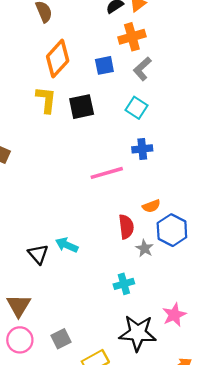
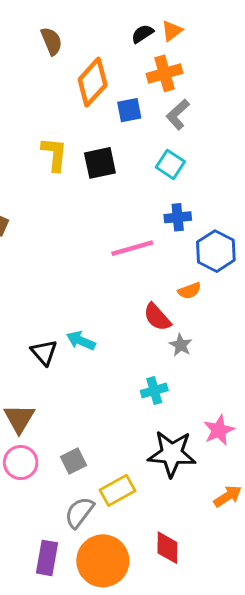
orange diamond: (58, 59) -> (93, 82), moved
red semicircle: (126, 227) -> (157, 317), turned 145
blue hexagon: (172, 230) -> (216, 251), moved

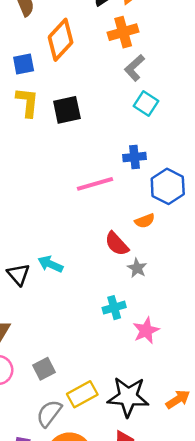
blue square: (129, 110) -> (24, 64), moved
cyan square: (170, 164) -> (146, 104), moved
pink star: (219, 430) -> (146, 330), moved
black star: (172, 454) -> (128, 397), moved

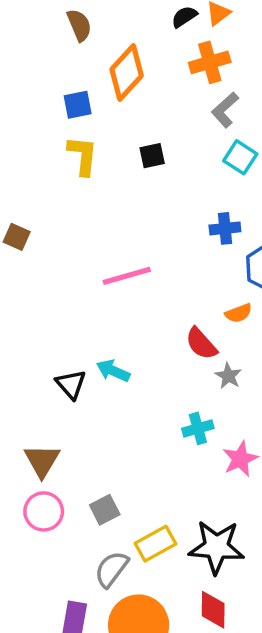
black square: (67, 110) -> (152, 156), moved, size x0.7
pink line: (95, 184) -> (127, 276), moved

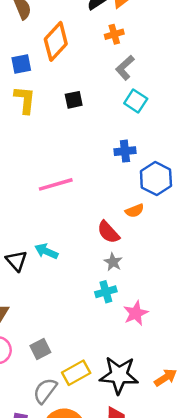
orange cross: (210, 62) -> (114, 34), size x0.7
gray star: (228, 376) -> (113, 262), moved

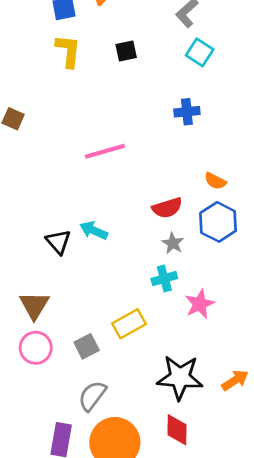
blue hexagon: (156, 179) -> (218, 222), moved
orange semicircle: (135, 211) -> (215, 181), moved, turned 48
red semicircle: (108, 232) -> (167, 208), turned -65
yellow rectangle: (76, 373) -> (129, 324), moved

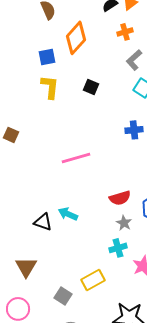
black square: (126, 51) -> (91, 87), turned 35
black triangle: (58, 242) -> (43, 222), turned -30
gray square: (87, 346) -> (63, 296), turned -30
pink circle: (36, 348) -> (18, 309), moved

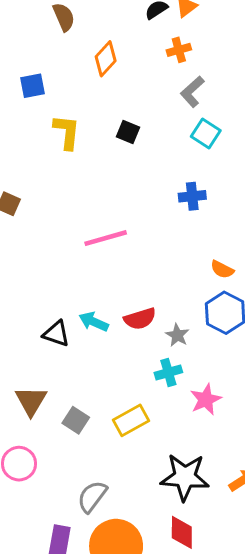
orange diamond: (76, 38) -> (106, 59), size x0.7
blue square: (47, 57) -> (32, 86), moved
red semicircle: (120, 198) -> (140, 319), moved
gray square: (63, 296) -> (76, 420), moved

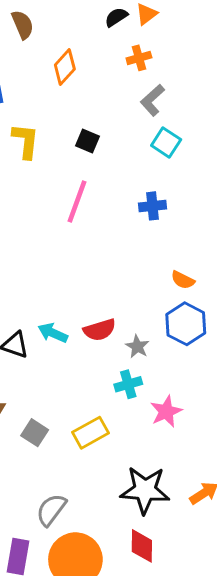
pink line: (106, 238) -> (77, 201), moved, turned -54

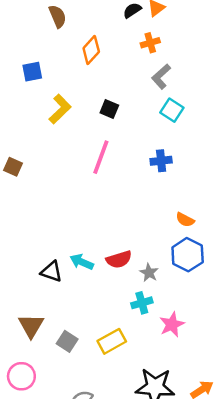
yellow L-shape: (26, 141) -> (60, 109), turned 40

